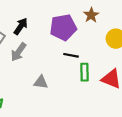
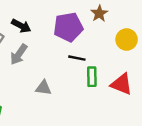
black arrow: (21, 26) -> (21, 26), turned 84

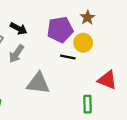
yellow circle: (127, 39) -> (83, 43), moved
green rectangle: (92, 77) -> (88, 104), moved
gray triangle: (43, 88) -> (38, 83), size x1.6

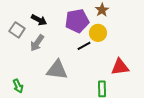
black line: (68, 57) -> (84, 46), turned -40
red triangle: (107, 80) -> (120, 67), turned -30

